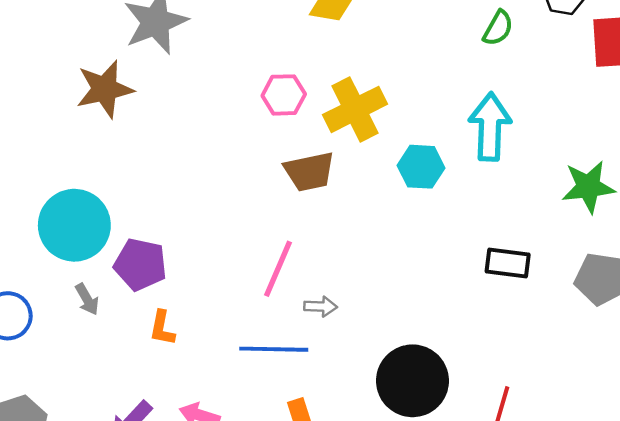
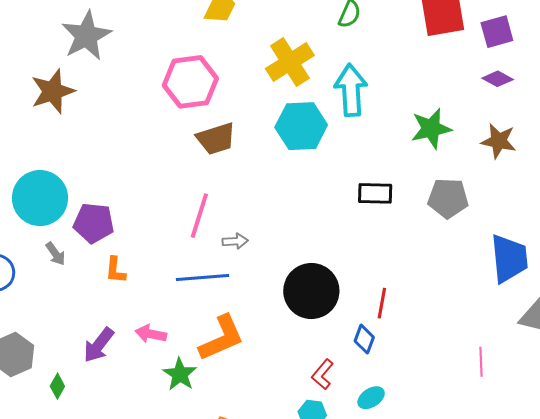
pink hexagon: (284, 95) -> (190, 82), size x1.6
yellow cross: (355, 109) -> (290, 62), moved
cyan hexagon: (421, 167) -> (301, 126), size x1.4

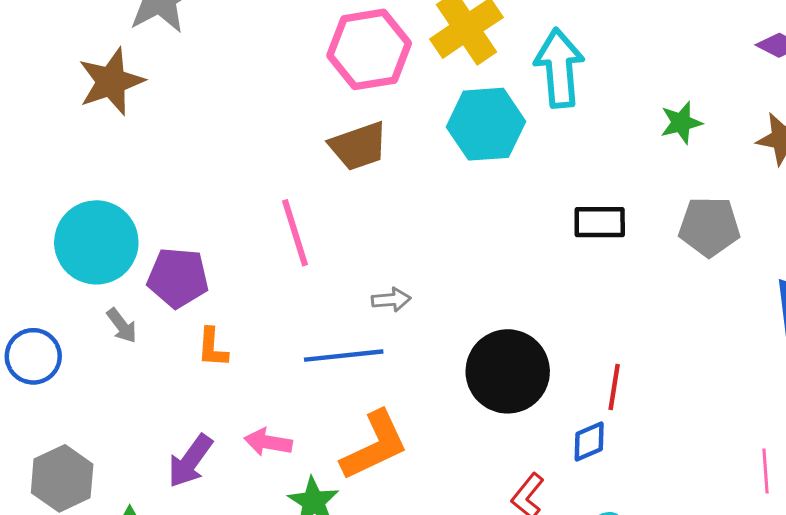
pink hexagon: (190, 82) -> (369, 49), moved
green star: (431, 129) -> (681, 123), size x0.7
pink line: (199, 216) -> (295, 233), moved, turned -33
blue diamond: (364, 339) -> (589, 442), turned 48

